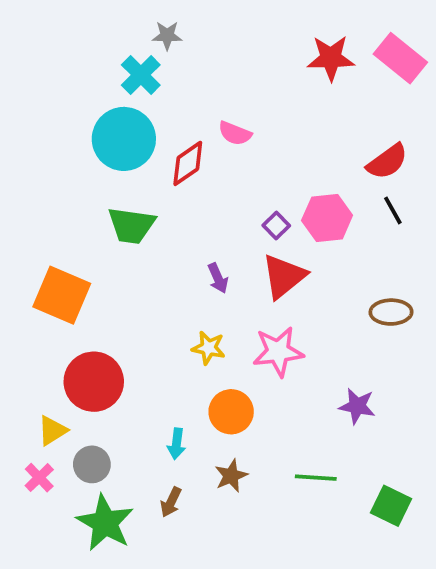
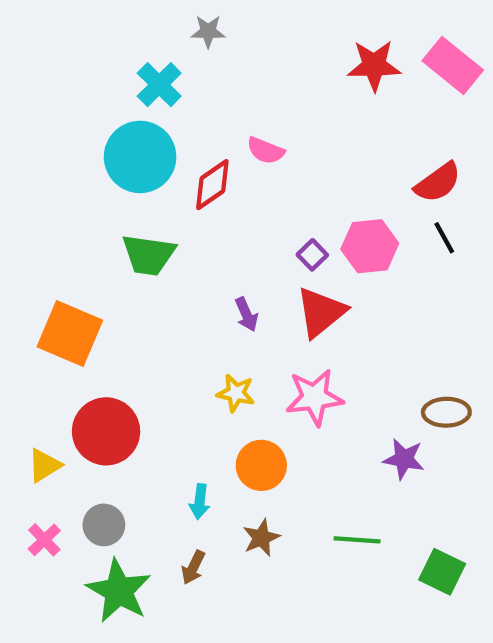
gray star: (167, 35) -> (208, 31), moved
brown ellipse: (391, 312) -> (446, 412), moved
yellow triangle: (52, 431) -> (44, 465), moved

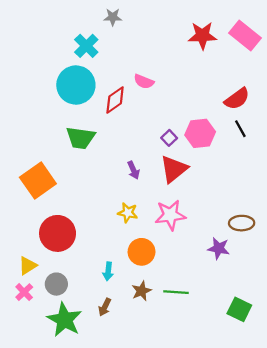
orange square: (70, 333) -> (38, 180), turned 32
yellow triangle: (44, 465) -> (28, 266), moved
green line: (357, 540) -> (176, 292), moved

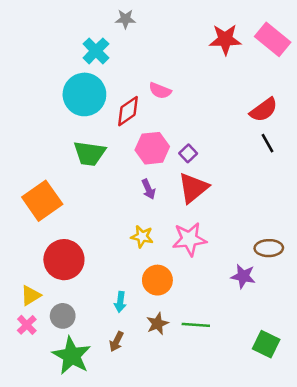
pink hexagon: (200, 133) -> (152, 148), moved

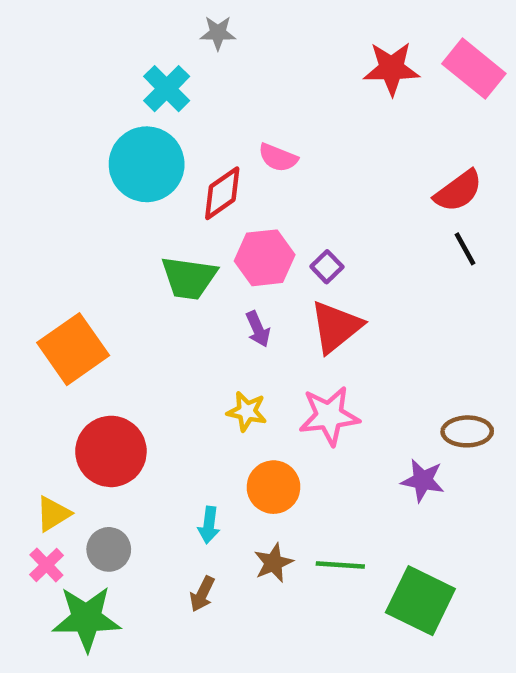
green trapezoid: (90, 153) -> (189, 278), moved
green square: (266, 344) -> (420, 601), moved, size x1.4
green star: (72, 356) -> (86, 618), moved, turned -30

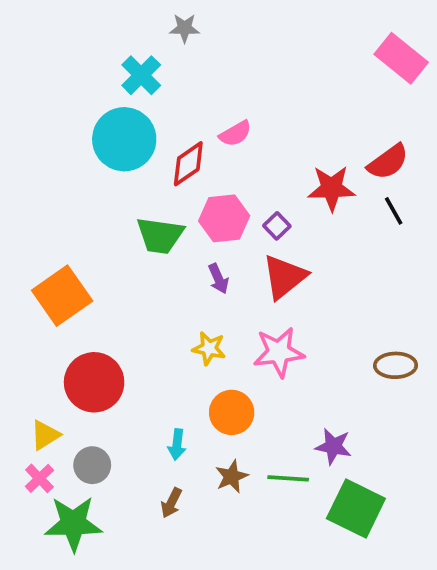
red star: (391, 69) -> (331, 188), moved
pink semicircle: (278, 158) -> (235, 134), turned -52
purple star: (423, 480) -> (333, 446), moved

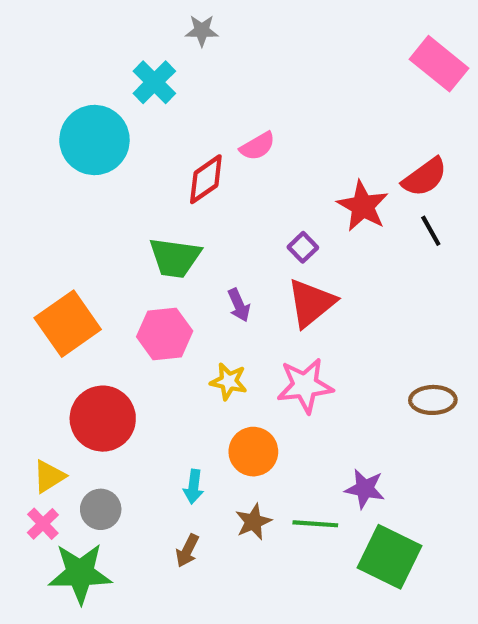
cyan circle: (124, 139) -> (94, 140), moved
red star: (331, 188) -> (363, 206), turned 30
pink hexagon: (224, 218) -> (165, 334), moved

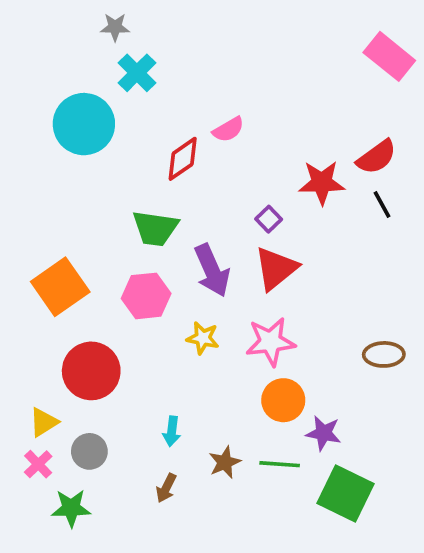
gray star: (202, 31) -> (115, 27), moved
red star: (363, 206) -> (322, 183), turned -30
purple arrow: (239, 305) -> (212, 270), size x1.8
orange circle: (253, 452) -> (283, 400), moved
green star: (80, 573) -> (71, 508), size x0.7

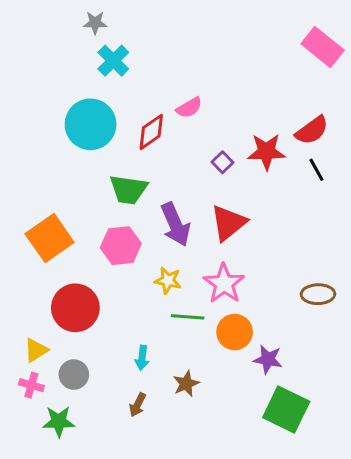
cyan circle: (84, 124) -> (91, 124), moved
purple square: (269, 219) -> (222, 162), moved
pink star: (270, 342) -> (224, 284), turned -30
pink cross: (38, 464) -> (31, 385), turned -30
green line: (280, 464) -> (188, 317), moved

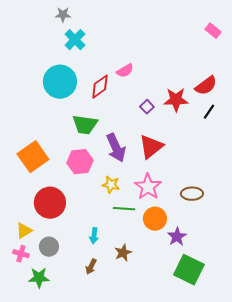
pink rectangle: (323, 47) -> (213, 31), size x0.6
black line: (316, 170) -> (209, 112), turned 63
brown ellipse: (318, 294) -> (192, 194), moved
purple star: (268, 359) -> (177, 237), turned 30

